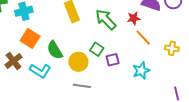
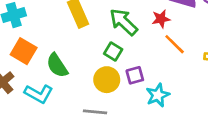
green square: (97, 49) -> (113, 51), moved
yellow circle: (78, 62) -> (107, 80), moved
cyan star: (141, 71) -> (158, 95), moved

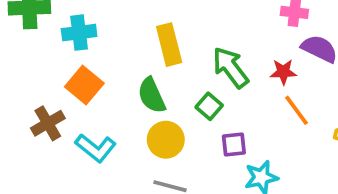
green semicircle: (57, 65) -> (152, 95), moved
yellow circle: (107, 80) -> (166, 140), moved

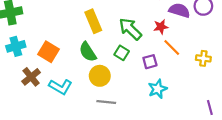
cyan cross: (79, 33) -> (16, 46), moved
purple square: (234, 144) -> (150, 62), moved

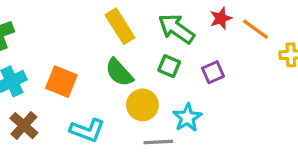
orange line: (172, 47) -> (256, 29), moved
brown cross: (31, 77) -> (24, 126), moved
cyan star: (158, 89) -> (187, 118), moved

